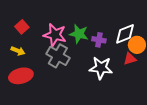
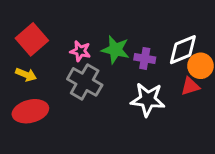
red square: (22, 27) -> (32, 39), size x1.5
pink star: (55, 35) -> (80, 51), size x0.6

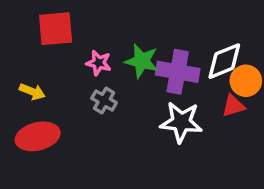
red square: (32, 39) -> (56, 29), moved, turned 36
purple cross: (145, 58) -> (178, 72), size x1.6
gray cross: (85, 82) -> (104, 101), size x0.6

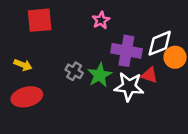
green star: (142, 61) -> (100, 75), moved, turned 30
pink star: (99, 63) -> (101, 20), moved, turned 30
red triangle: (233, 106) -> (149, 75), moved, turned 36

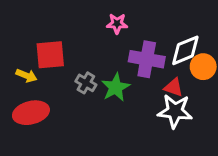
red square: (40, 20) -> (50, 55), moved
pink star: (101, 20) -> (117, 24), turned 30
white star: (129, 87) -> (175, 111), moved

